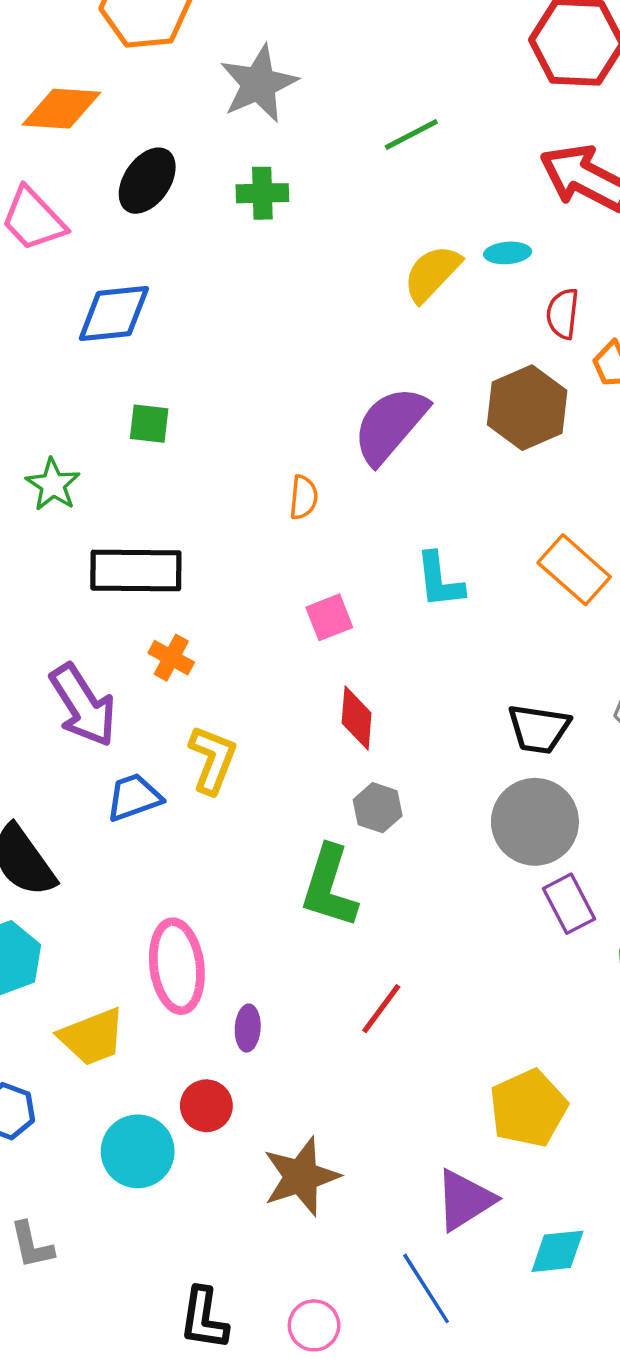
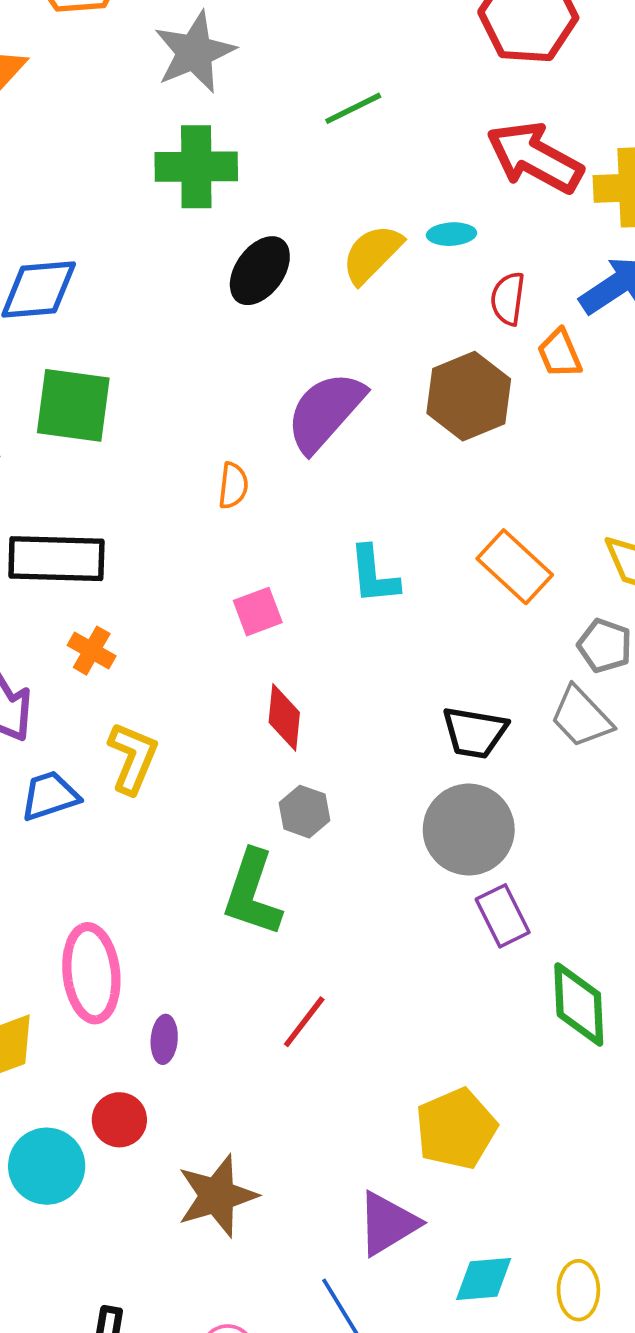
black ellipse: (147, 181) -> (260, 271), moved
green cross: (262, 193) -> (196, 167), size x1.5
green square: (149, 424) -> (73, 405), size x1.8

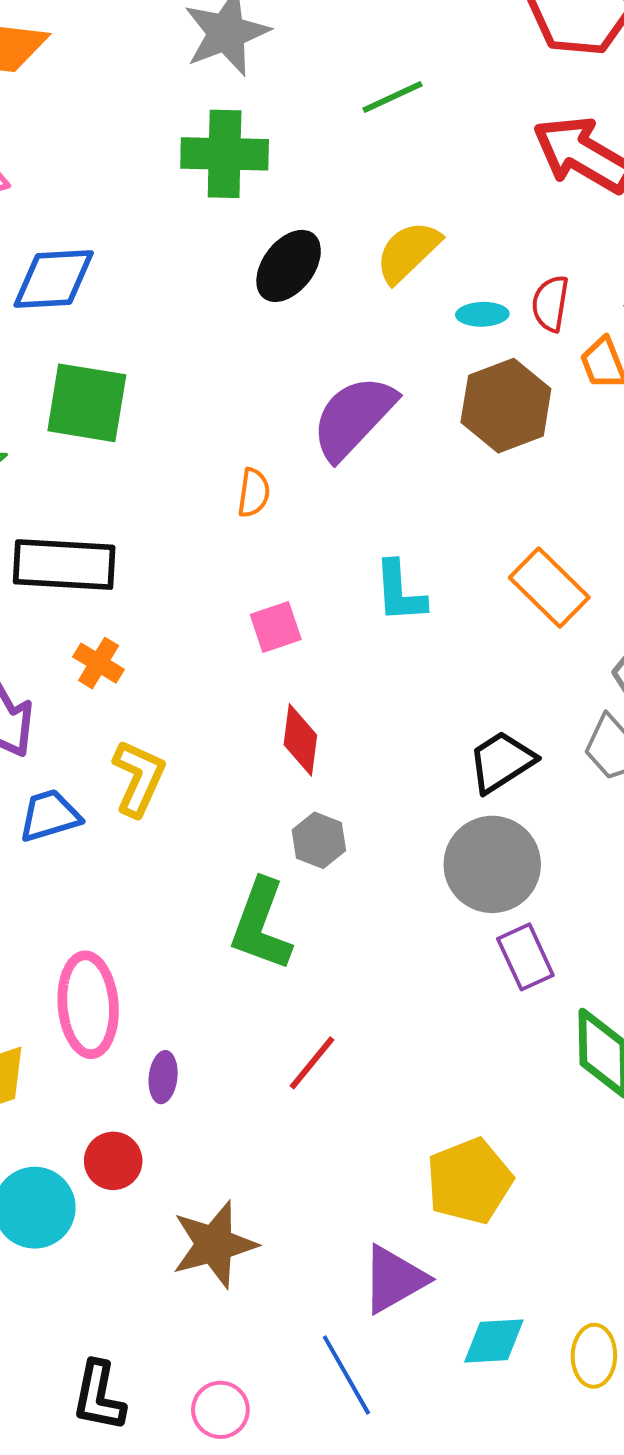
cyan ellipse: (451, 234) -> (482, 314), moved
black trapezoid: (475, 732) -> (501, 762), turned 136

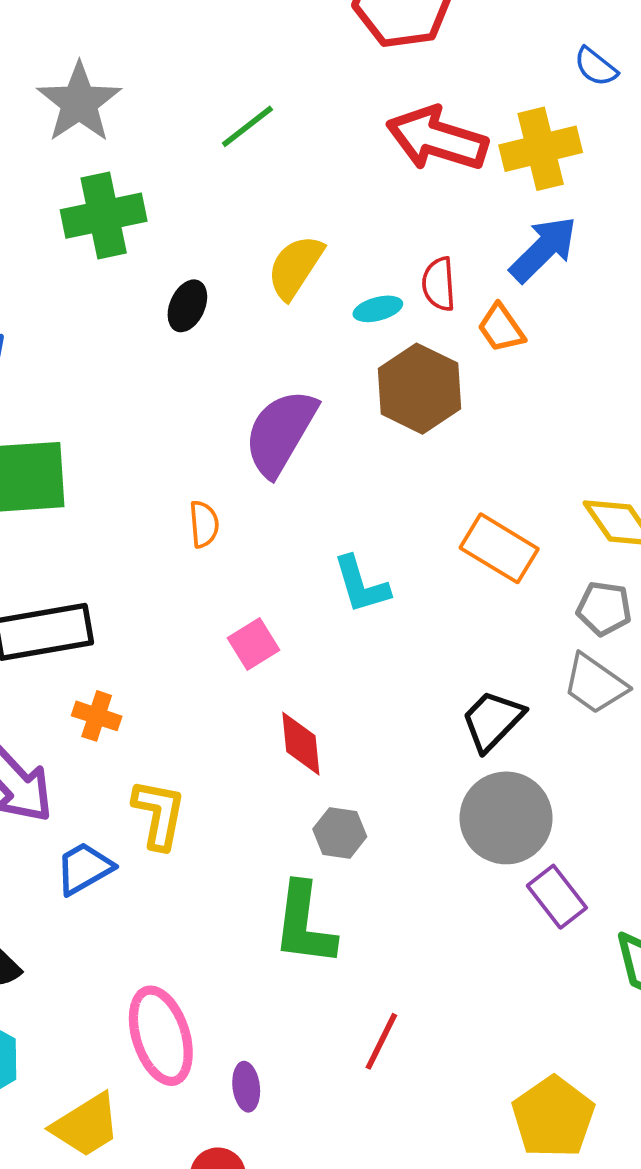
black ellipse: (289, 266) -> (187, 306), size x0.7

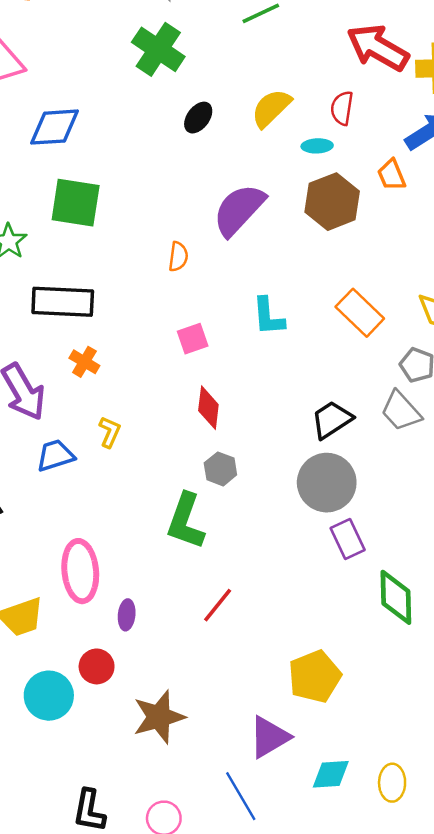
green cross: (104, 216) -> (158, 49), turned 33
red semicircle: (439, 284) -> (342, 108), moved
yellow L-shape: (159, 814) -> (110, 432), size x0.7

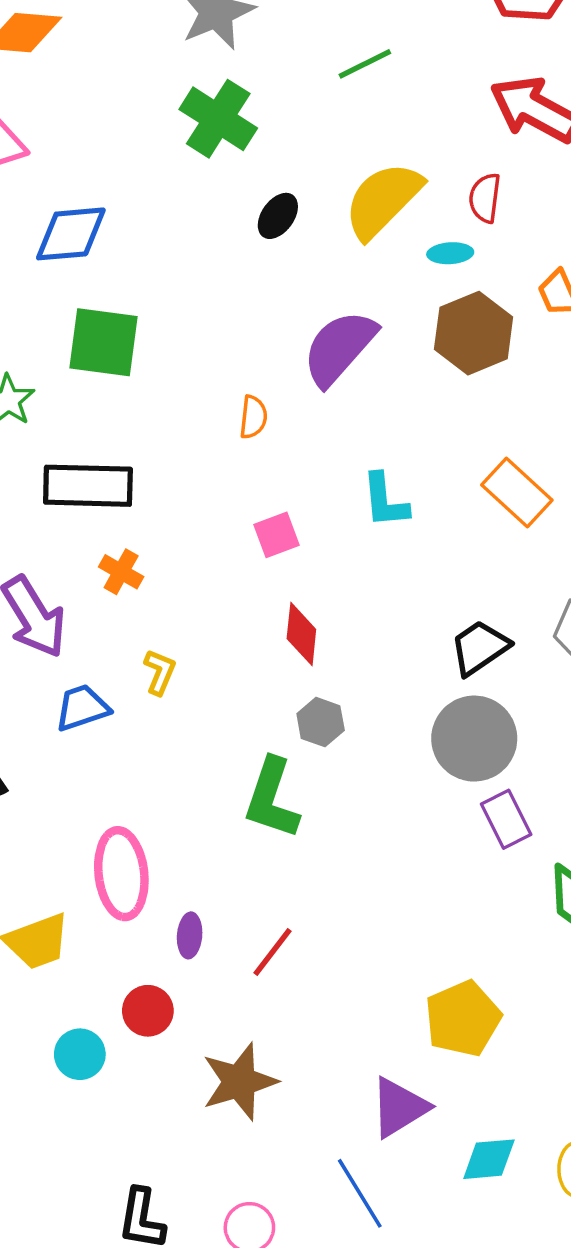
yellow semicircle: (271, 108) -> (383, 200), size x1.4
red line: (218, 605) -> (273, 952), moved
cyan circle: (49, 696) -> (80, 1054), size x0.7

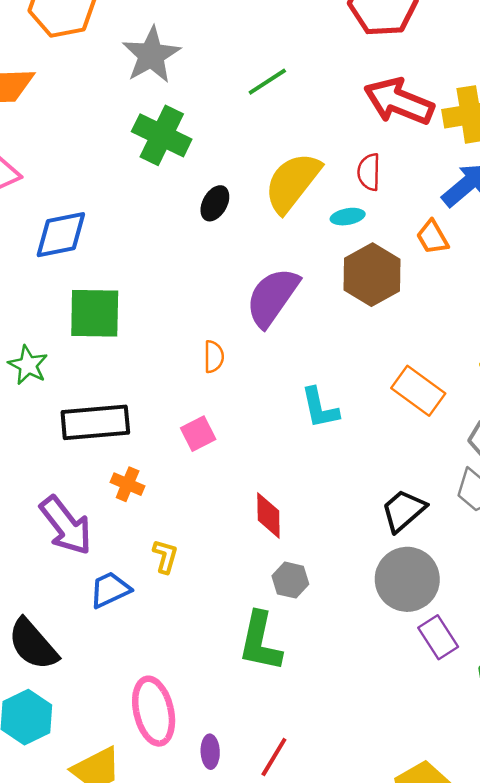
pink square: (276, 535) -> (198, 434), moved

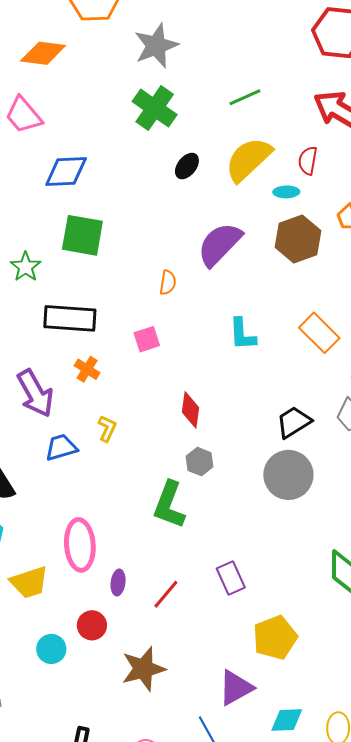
green line: (267, 82) -> (245, 97), moved
purple rectangle: (438, 637) -> (231, 578), moved

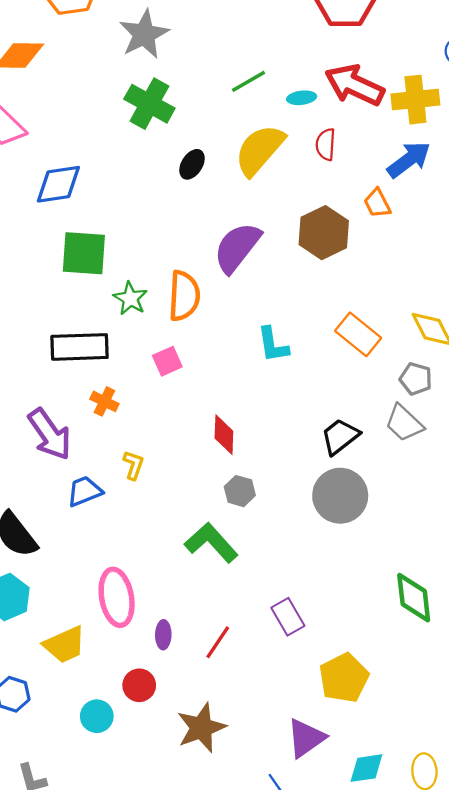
cyan ellipse: (286, 192) -> (302, 98), moved
green star: (26, 267) -> (130, 298), moved
orange semicircle: (168, 282) -> (184, 296), size x1.8
green L-shape: (169, 505) -> (211, 543), turned 123

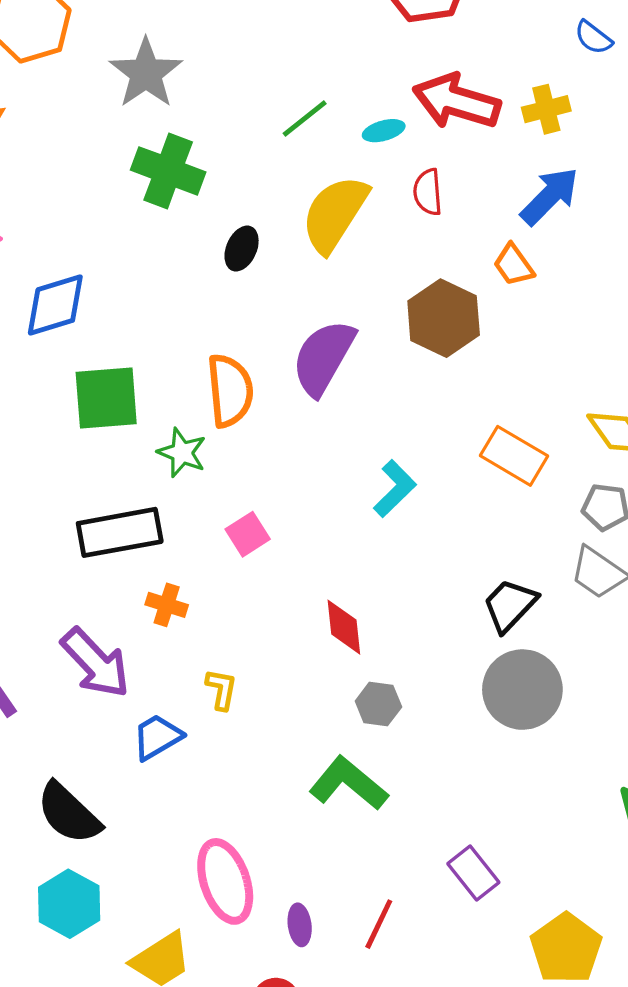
yellow cross: (415, 100) -> (546, 109), size x0.7
orange semicircle: (184, 296) -> (230, 391), moved
cyan L-shape: (273, 345) -> (395, 489), turned -117

